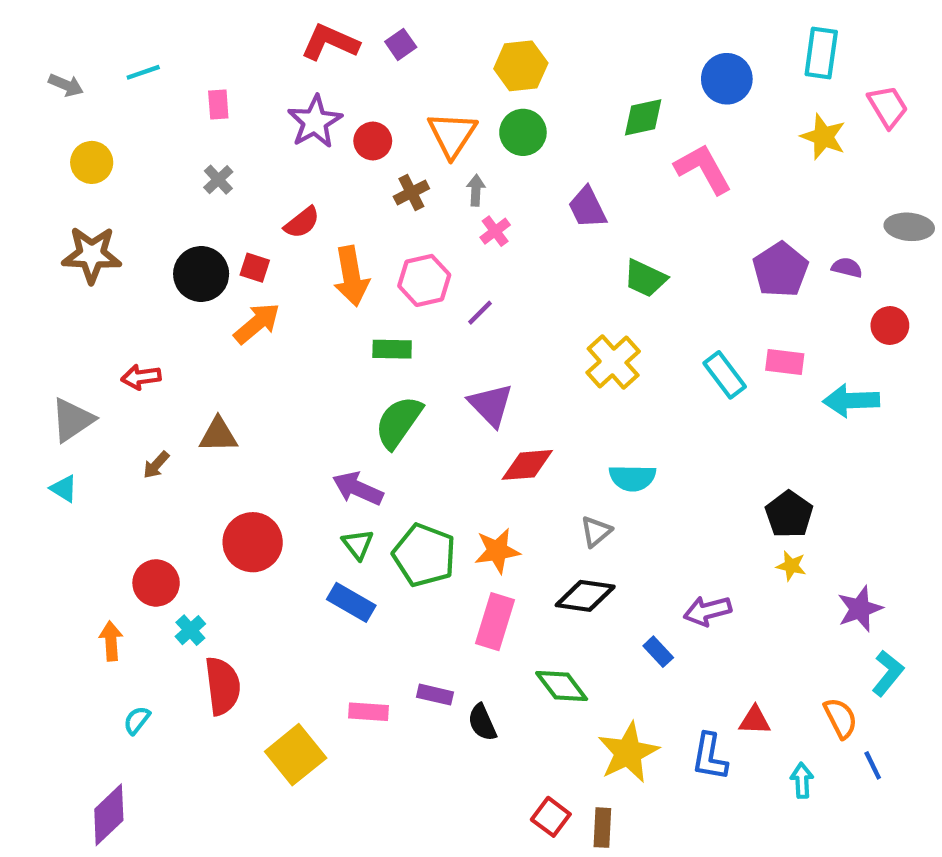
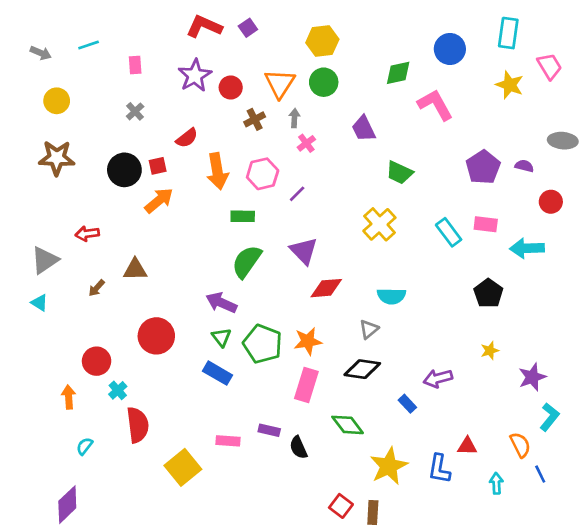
red square: (255, 268) -> (158, 166), turned -30
black pentagon: (789, 514) -> (488, 293), moved
yellow star: (791, 566) -> (490, 351), turned -30

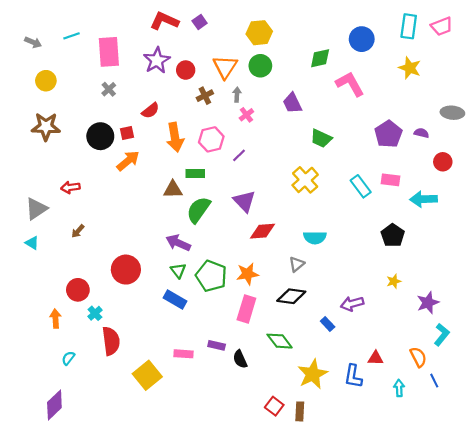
pink rectangle: (135, 65) -> (109, 52), size x2.0
pink trapezoid: (550, 66) -> (442, 26), moved, turned 100
brown triangle: (135, 269) -> (173, 190), moved

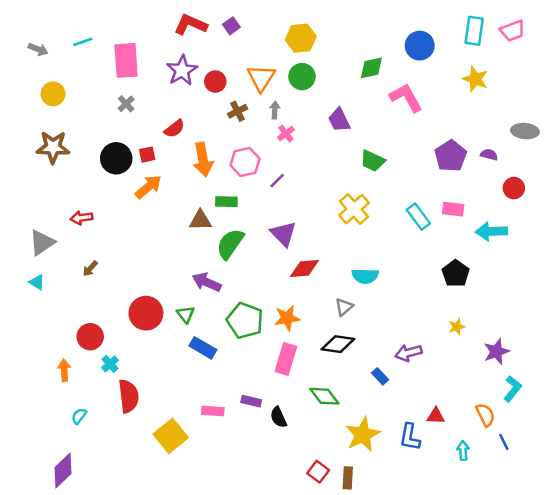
green triangle: (178, 271) -> (186, 314), moved

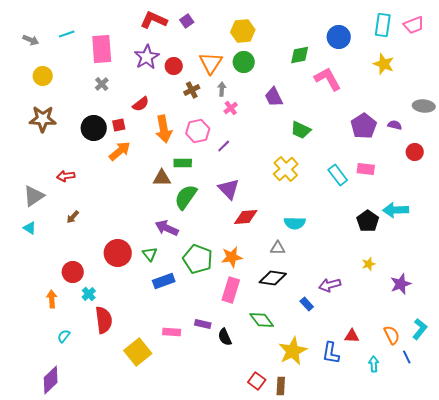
cyan arrow: (492, 231) -> (396, 210), moved
gray triangle: (344, 307) -> (278, 248), turned 42
blue rectangle: (203, 348) -> (164, 281), turned -50
cyan L-shape: (513, 389) -> (420, 329), moved

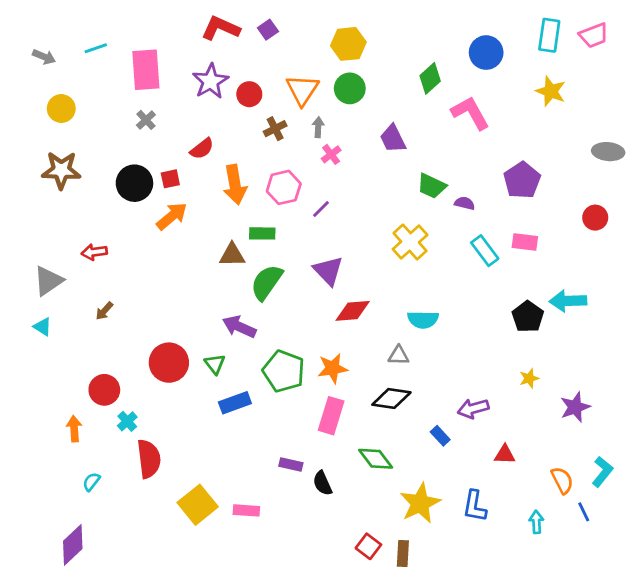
green diamond: (300, 55) -> (430, 78), turned -30
purple semicircle: (395, 125) -> (465, 203), moved
pink rectangle: (172, 332) -> (246, 510), moved
red triangle: (352, 336) -> (505, 454), moved

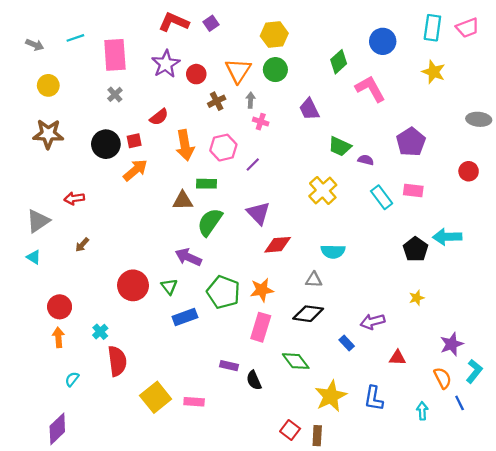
pink cross: (331, 154) -> (261, 122), turned -35
red circle: (104, 390) -> (60, 307), moved
purple star: (575, 407) -> (452, 344), moved

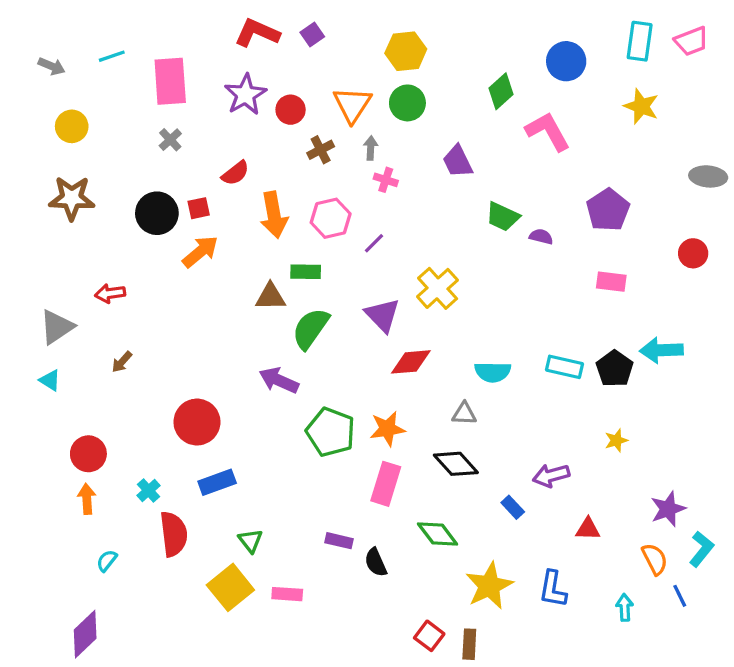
yellow cross: (323, 190) -> (438, 288), moved
cyan rectangle: (382, 197) -> (564, 367), moved, turned -40
green triangle: (169, 287) -> (250, 541), moved
black diamond: (308, 314) -> (456, 464), turned 40
blue rectangle: (185, 317) -> (217, 482), moved

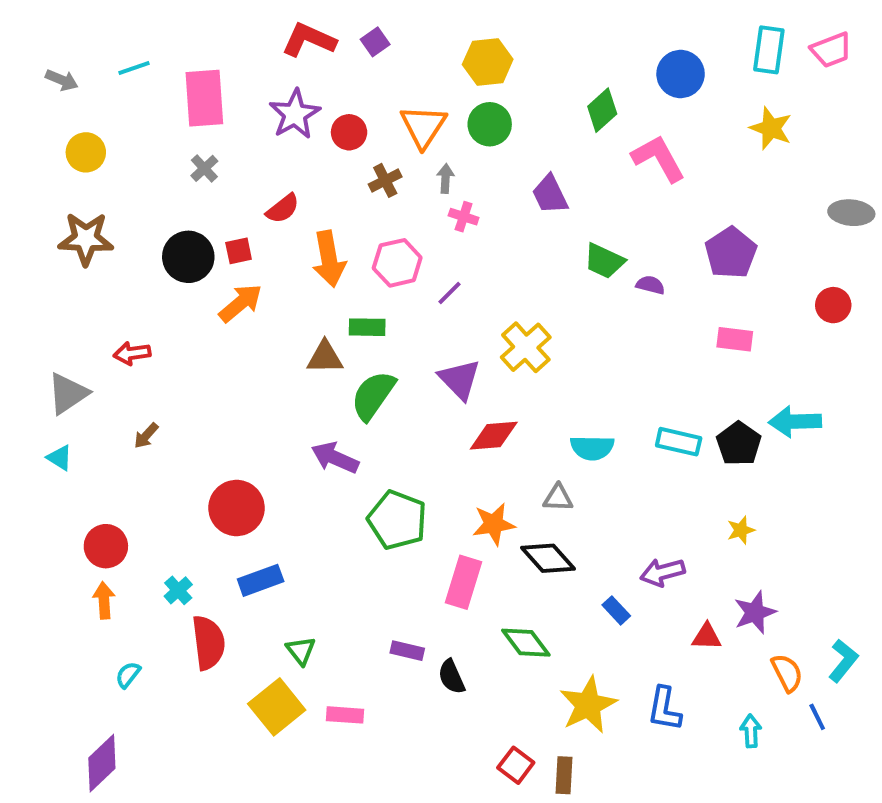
orange star: (387, 429) -> (494, 524), moved
purple star: (668, 509) -> (755, 612), moved

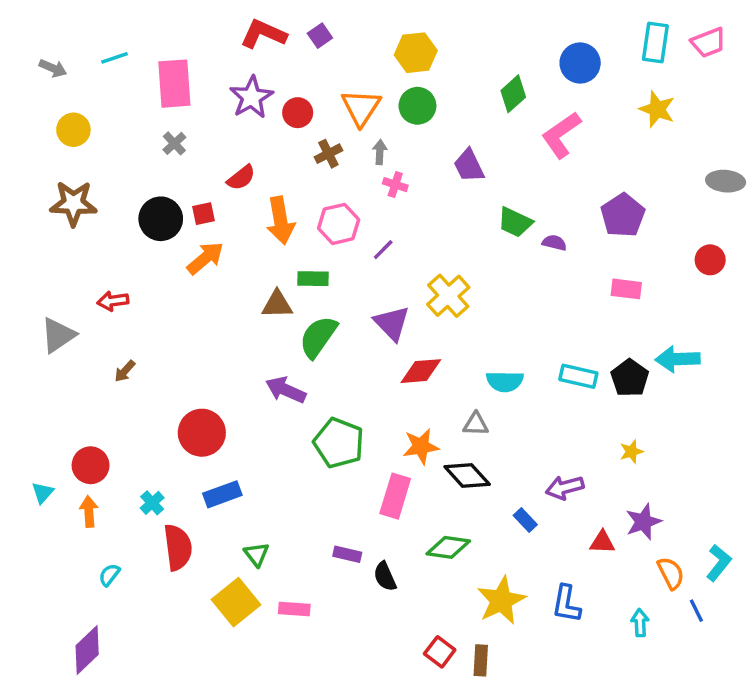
pink L-shape: (658, 158) -> (561, 135), turned -96
cyan triangle: (60, 458) -> (43, 493), moved, turned 40
green diamond: (526, 643) -> (448, 547), turned -45

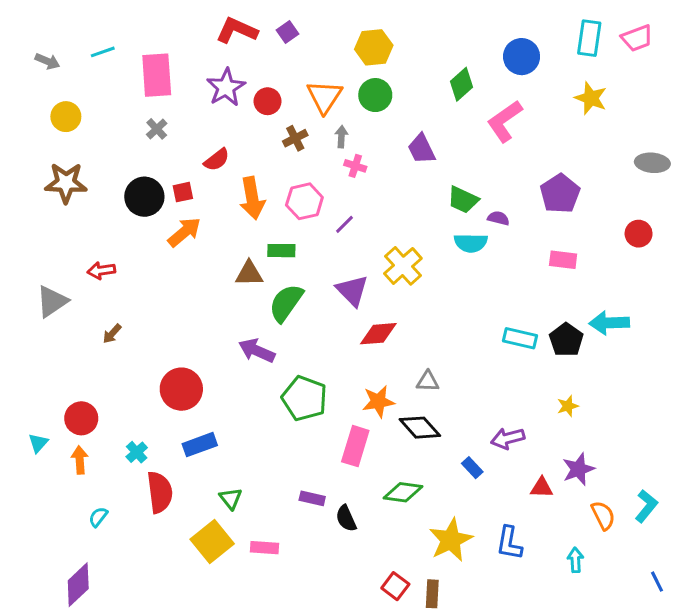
cyan semicircle: (505, 381) -> (471, 243), moved
blue line: (696, 611) -> (657, 582), moved

